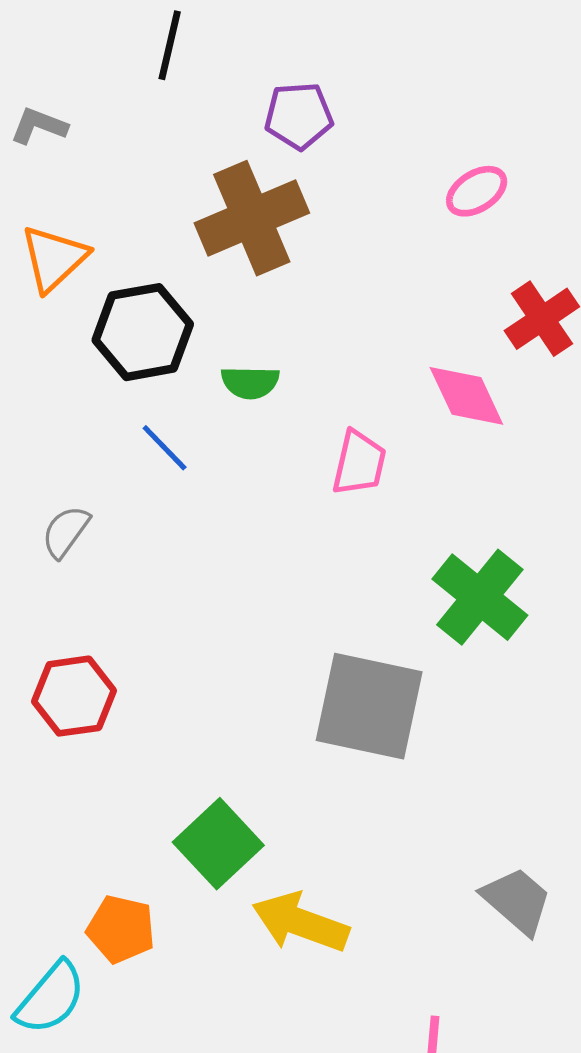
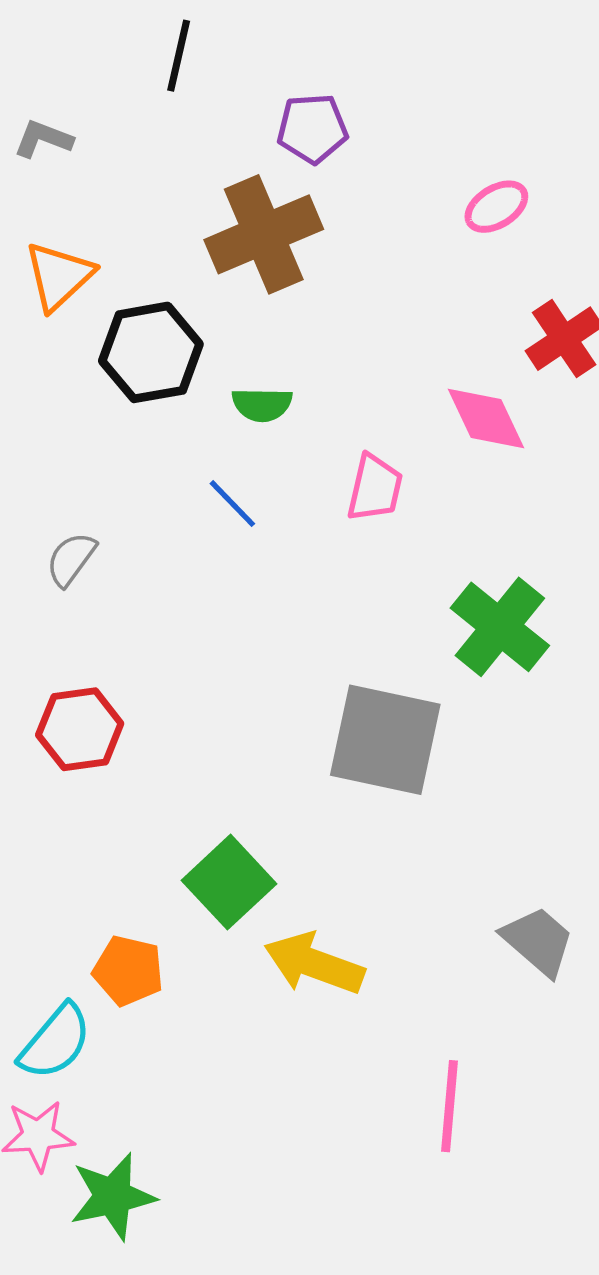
blue line: (165, 448) -> (232, 504), moved

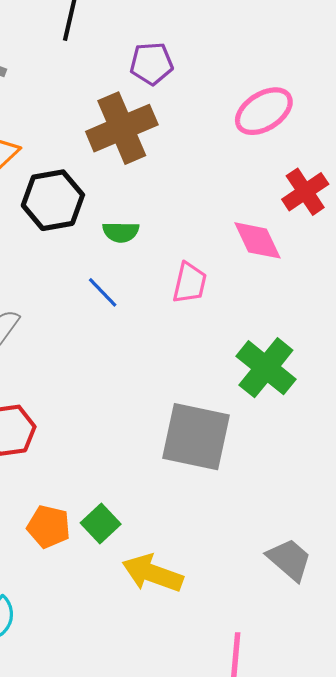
pink ellipse: (496, 207) -> (264, 111), size x1.5
green square: (229, 882) -> (101, 523), size x0.7
orange pentagon: (128, 971) -> (49, 527), moved

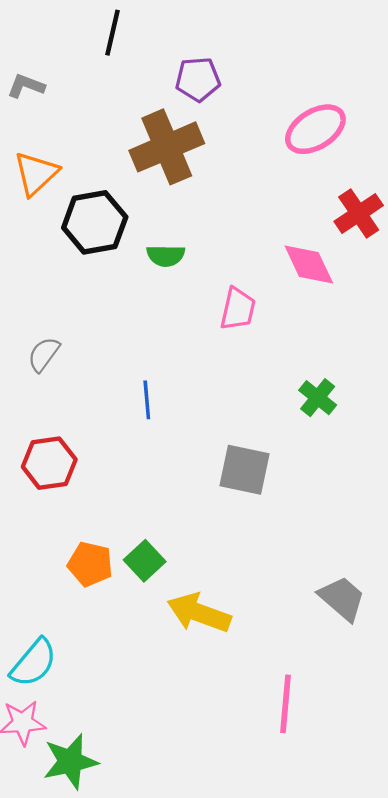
blue line: (103, 292) -> (147, 400), moved, turned 39
green cross: (266, 368) -> (318, 398), size x0.6
gray square: (196, 437) -> (244, 470), size x0.7

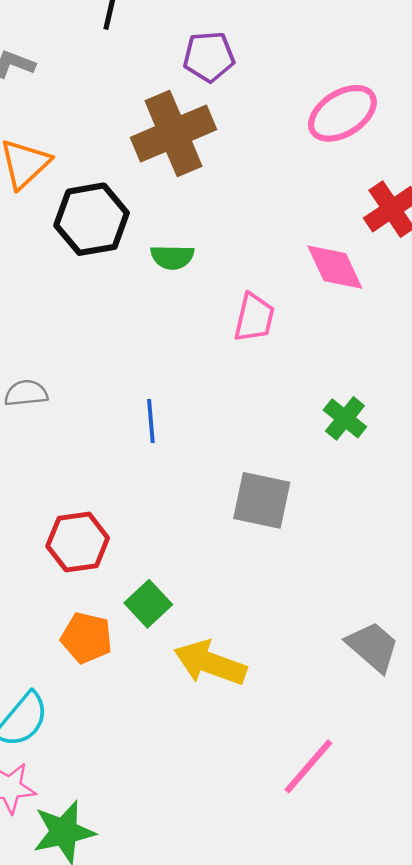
gray semicircle: (44, 354) -> (26, 393), moved, turned 48
red hexagon: (49, 463) -> (78, 542), moved
orange pentagon: (90, 564) -> (87, 638), moved
pink line: (285, 704) -> (308, 766), turned 36

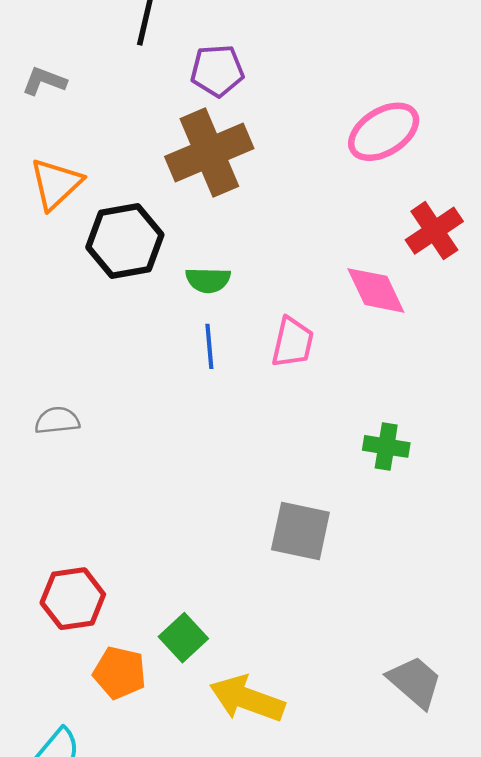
purple pentagon: (209, 57) -> (217, 71), moved
green cross: (345, 418) -> (386, 446), turned -30
blue line: (151, 421) -> (209, 346), moved
red hexagon: (78, 542) -> (73, 599), moved

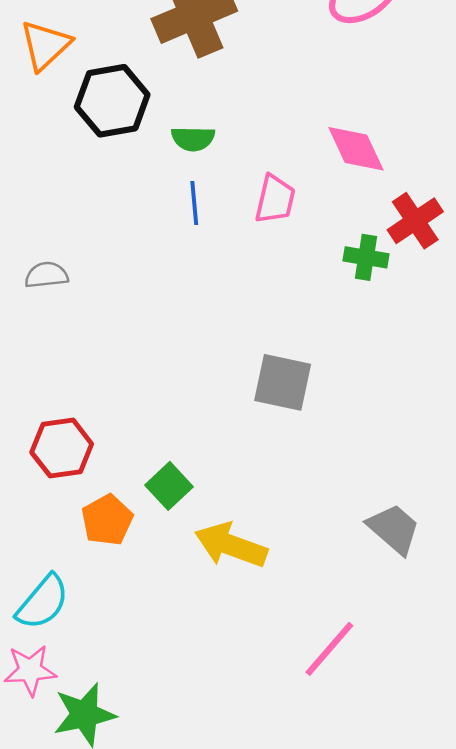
red cross: (434, 231) -> (415, 221), moved
green cross: (386, 446) -> (366, 257), moved
orange pentagon: (120, 673) -> (107, 520), turned 30

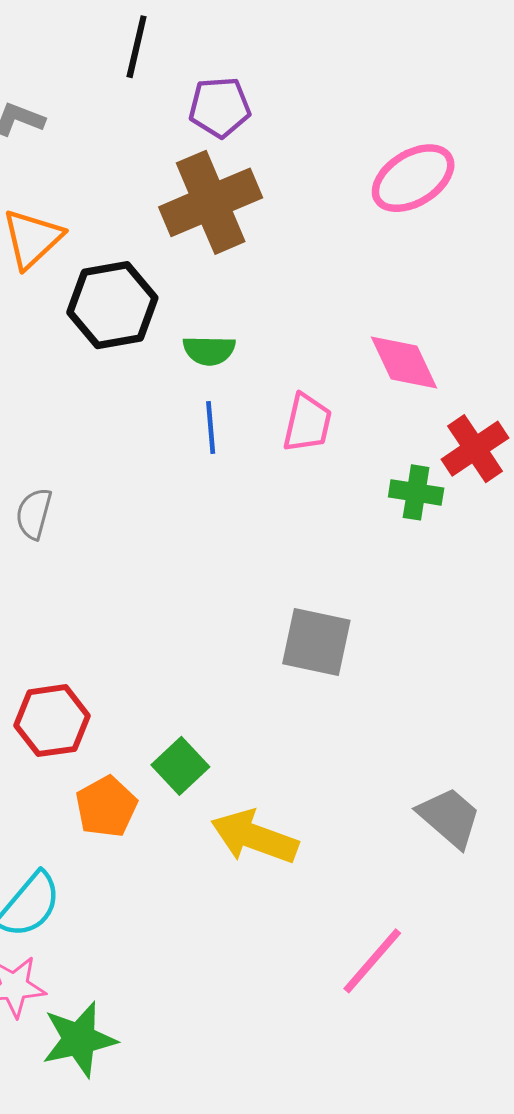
gray semicircle: (47, 275) -> (34, 514), turned -69

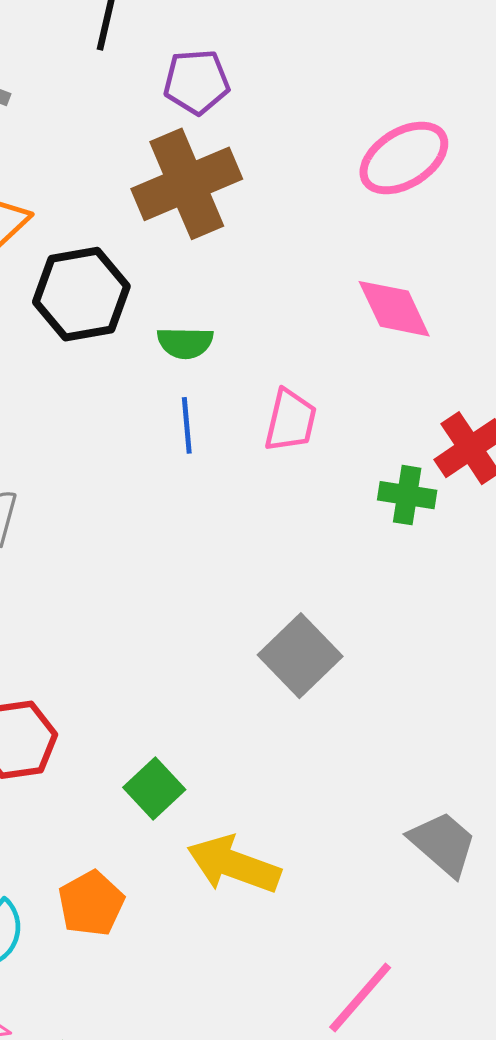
pink diamond: (404, 363) -> (394, 309), moved
gray square: (316, 642) -> (300, 656), turned 34
orange pentagon: (106, 807) -> (91, 903), moved

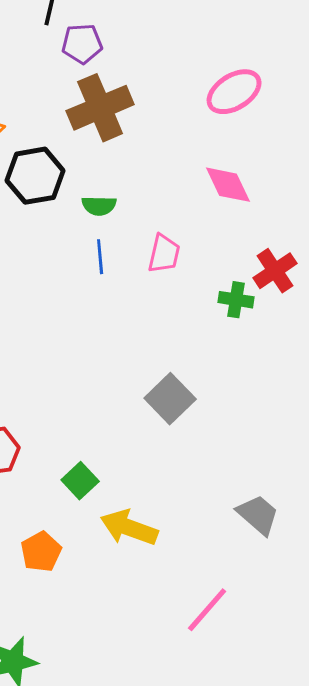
purple pentagon: (196, 82) -> (82, 44), moved

